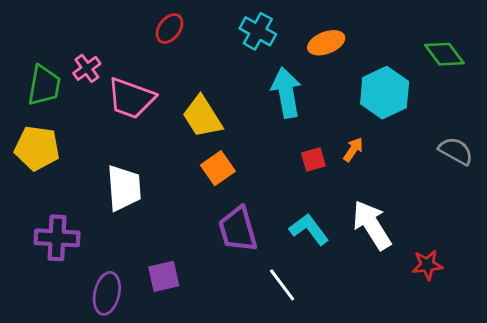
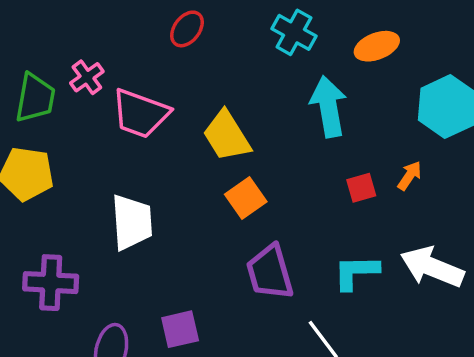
white arrow: (372, 225) -> (432, 267), turned -36
cyan L-shape: (309, 229) -> (356, 272), turned -54

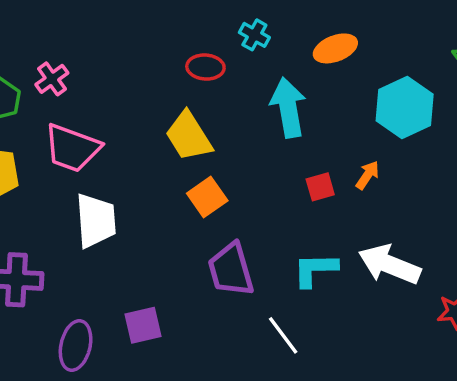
red ellipse: (187, 29) -> (205, 67), moved, turned 57
cyan cross: (294, 32) -> (254, 35), size x0.7
pink trapezoid: (140, 113) -> (72, 148), moved

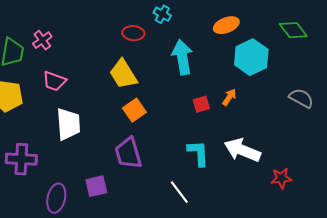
orange ellipse: (335, 48) -> (226, 25), moved
pink trapezoid: (72, 148) -> (54, 81), size x0.7
purple trapezoid: (231, 270) -> (128, 153), moved
cyan L-shape: (315, 270) -> (198, 153), turned 88

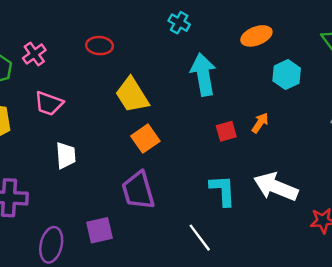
red ellipse: (133, 33) -> (100, 46), moved
cyan hexagon: (251, 57) -> (287, 75), size x0.7
white trapezoid: (68, 124) -> (66, 155), size x0.7

